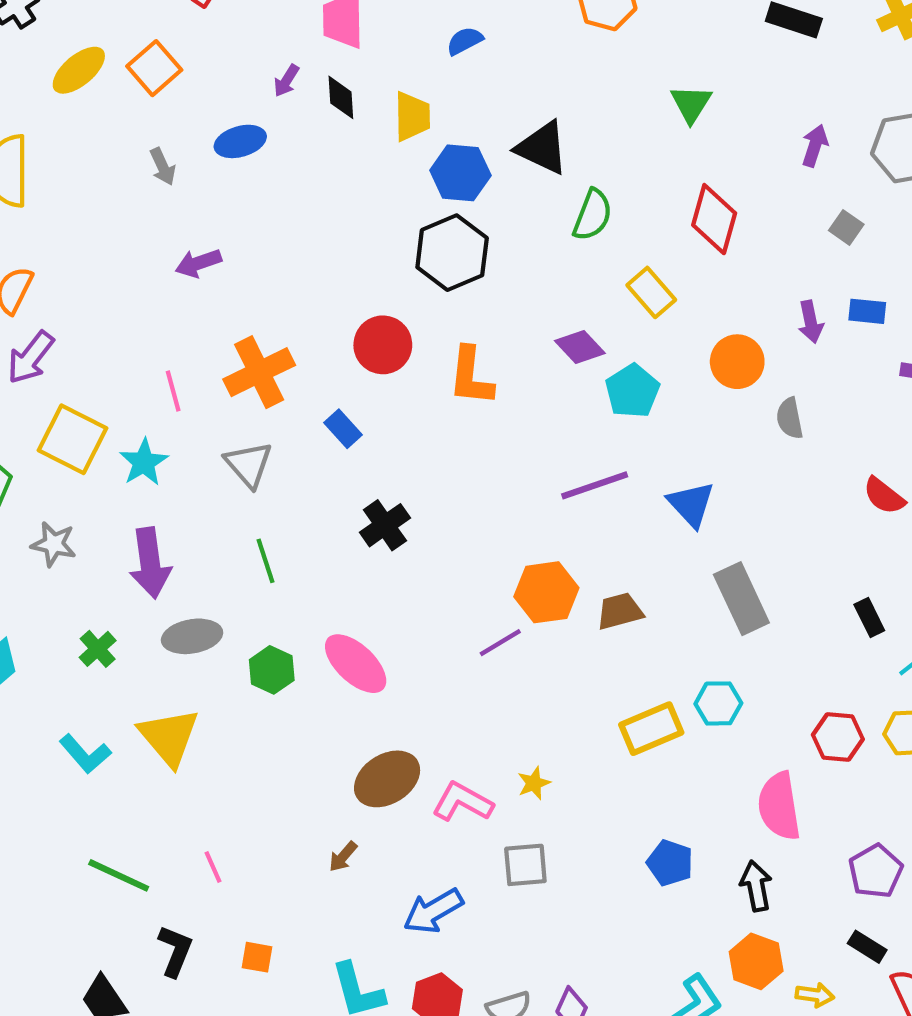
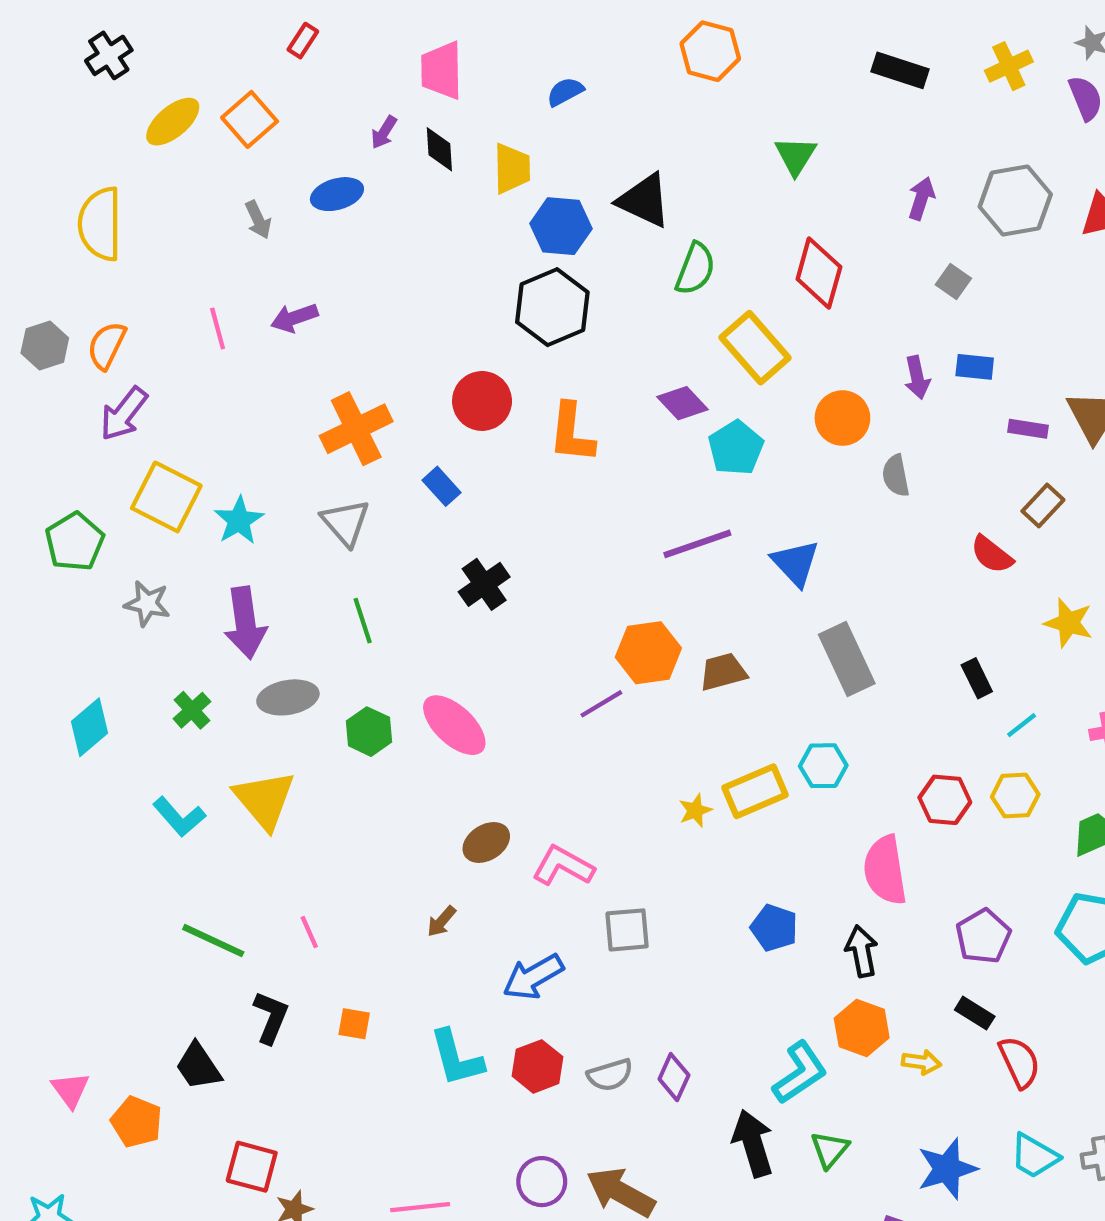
yellow rectangle: (651, 292) -> (755, 348), size x1.4
pink line: (173, 391) -> (218, 328), moved
brown ellipse: (387, 779) -> (486, 842), size x0.7
yellow star: (534, 783) -> (695, 810), moved

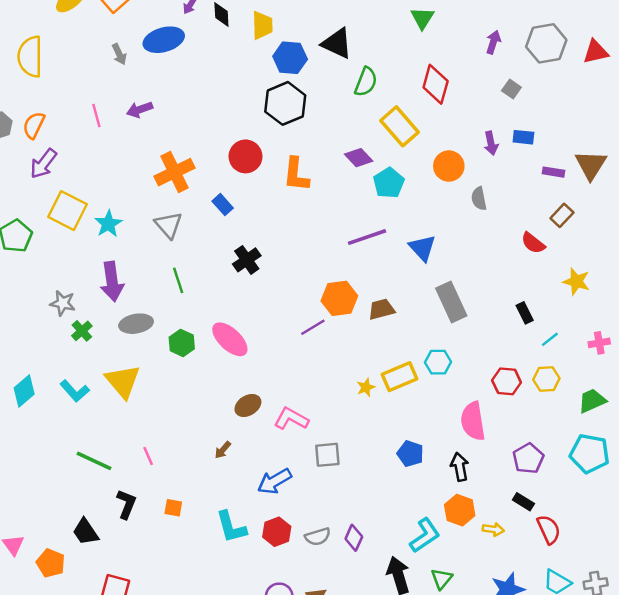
blue ellipse: (337, 194) -> (164, 40), size x1.4
gray star: (147, 604) -> (63, 303), moved
cyan diamond: (90, 727) -> (24, 391), moved

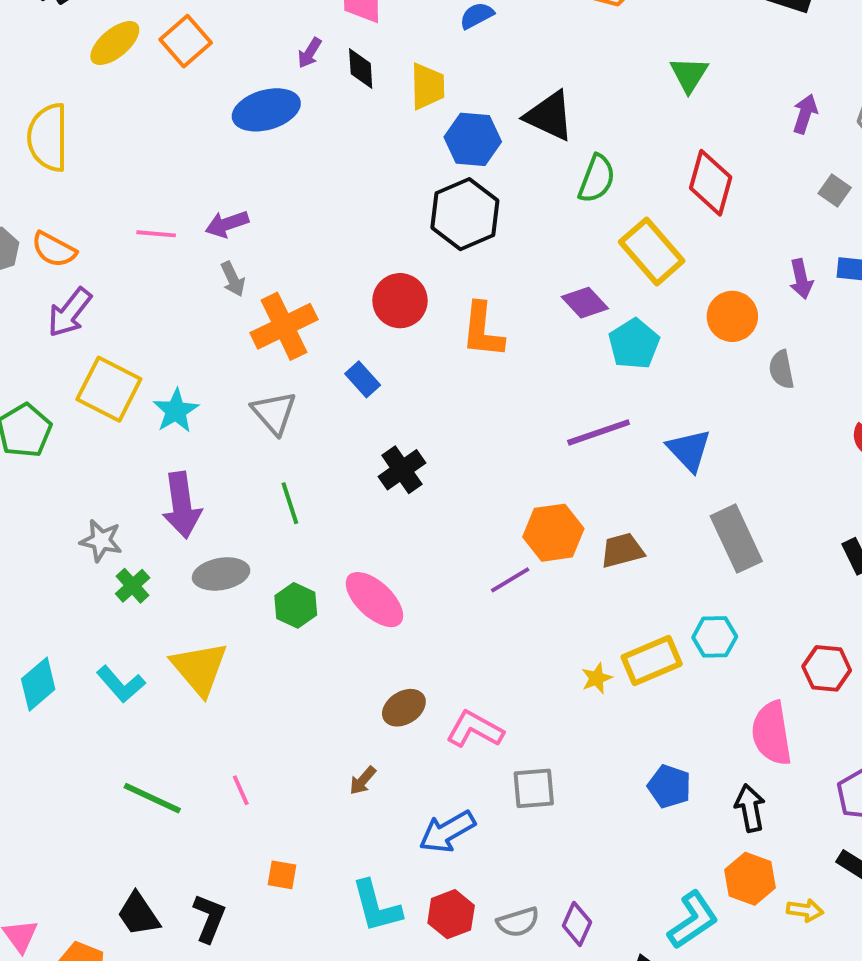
gray arrow: (119, 54) -> (233, 279), moved
pink line: (96, 116) -> (156, 234), turned -70
orange semicircle: (34, 125) -> (54, 250), turned -88
black L-shape: (126, 504) -> (209, 918), moved

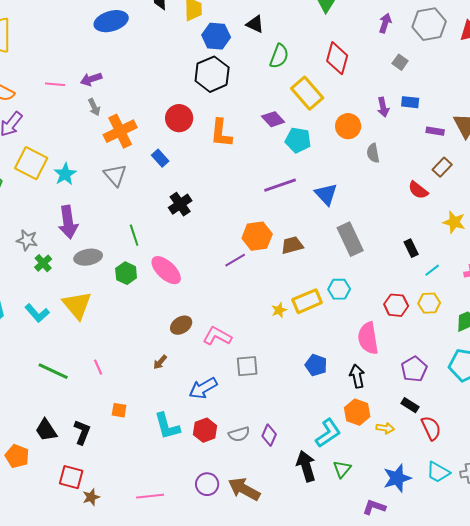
black triangle: (549, 116) -> (255, 24), size x0.7
cyan pentagon: (634, 344) -> (298, 140), turned -30
green line: (290, 503) -> (134, 235), moved

